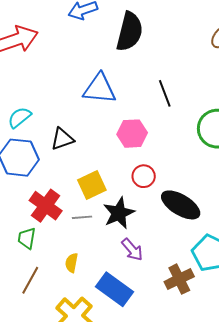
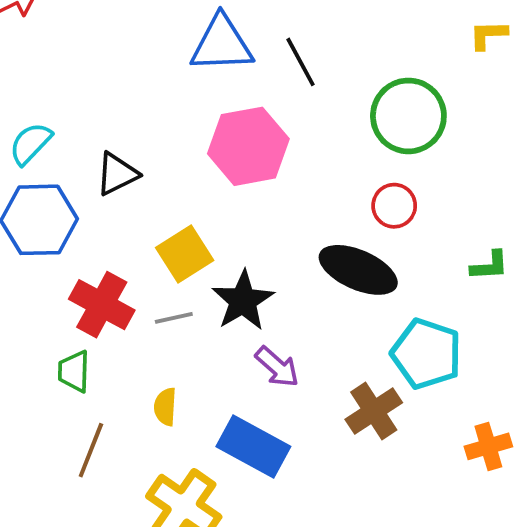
blue triangle: (100, 89) -> (222, 44), moved
pink hexagon: (132, 134) -> (248, 146), size x1.4
red circle: (144, 176) -> (394, 206), moved

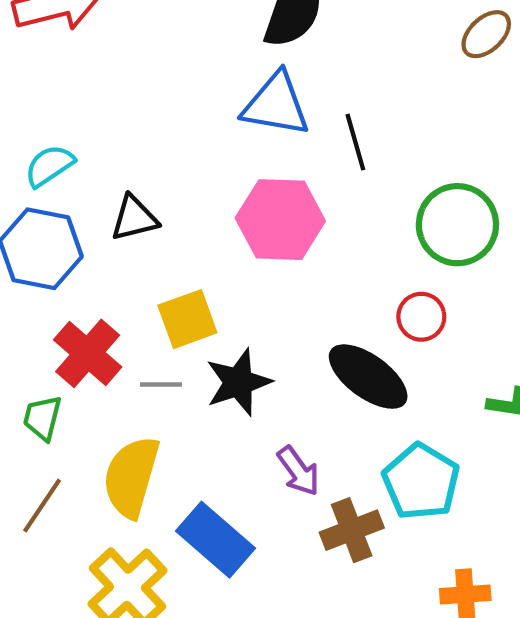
purple arrow: (277, 367) -> (298, 471), moved
yellow semicircle: (165, 407) -> (131, 477), size x2.0

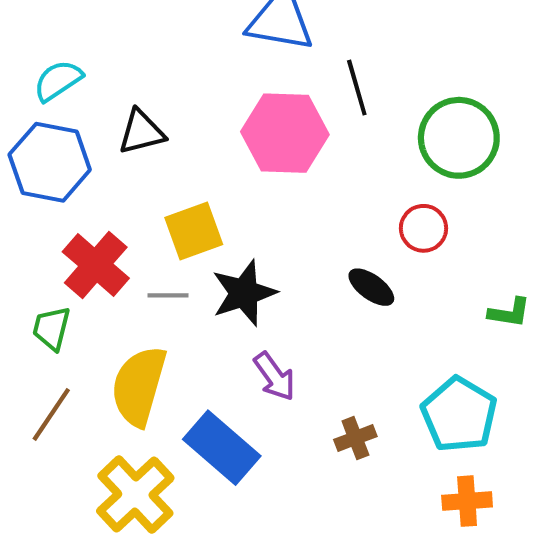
black line: (355, 142) -> (357, 88), moved
black ellipse: (368, 377) -> (371, 287), size x0.6
purple arrow: (298, 471) -> (275, 377), moved
cyan pentagon: (421, 482) -> (459, 415), moved
brown cross: (352, 530) -> (355, 438), size x0.7

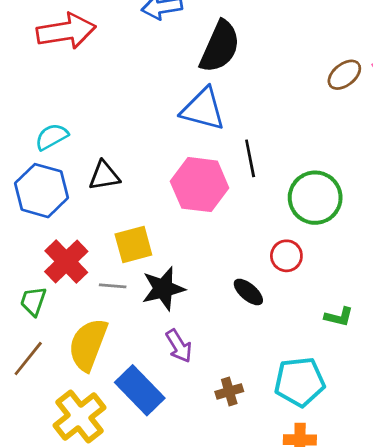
cyan pentagon: (459, 415) -> (300, 382), turned 30

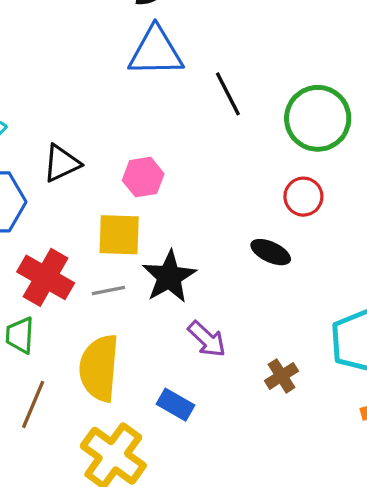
pink hexagon: (200, 185) -> (143, 177), moved, size x0.6
yellow square: (133, 245) -> (119, 235), turned 33
blue rectangle: (140, 390) -> (175, 405), size x0.6

